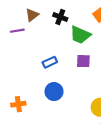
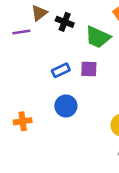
black cross: (60, 17) -> (65, 22), moved
purple square: (83, 61) -> (89, 69), moved

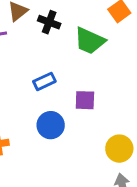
purple square: (89, 69) -> (85, 100), moved

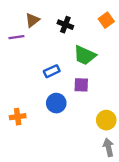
black cross: (49, 22) -> (65, 25), moved
green trapezoid: (90, 41) -> (85, 55), moved

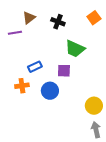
blue rectangle: (52, 71) -> (35, 67), moved
purple square: (81, 85) -> (64, 71), moved
orange cross: (18, 117) -> (22, 86), moved

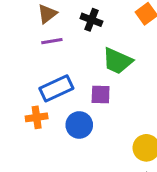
purple line: (15, 33) -> (52, 41), moved
blue rectangle: (35, 67) -> (56, 88), size x1.5

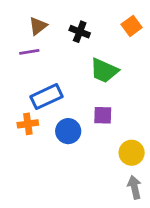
purple line: (52, 41) -> (29, 52), moved
purple square: (101, 94) -> (103, 115), moved

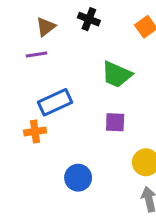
black cross: (80, 32) -> (89, 19), moved
blue circle: (68, 131) -> (78, 178), moved

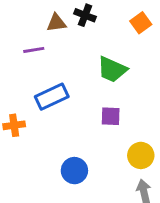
brown triangle: (46, 27) -> (56, 23), moved, turned 30
orange cross: (35, 131) -> (14, 125), moved

